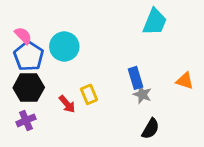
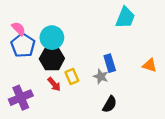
black hexagon: (29, 88) -> (52, 59), moved
gray star: (142, 94) -> (101, 76), moved
purple cross: (26, 120) -> (21, 98), size x1.5
black semicircle: (151, 129) -> (110, 104), moved

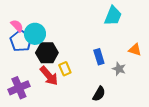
cyan circle: (52, 38) -> (35, 34), moved
orange triangle: (150, 65) -> (135, 50), moved
gray star: (101, 76) -> (119, 69), moved
red arrow: (54, 84) -> (49, 76), size x1.5

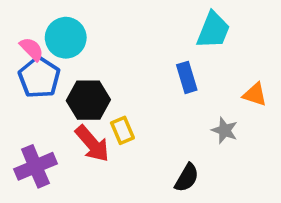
cyan circle: (35, 34) -> (66, 38), moved
blue rectangle: (99, 57) -> (187, 77), moved

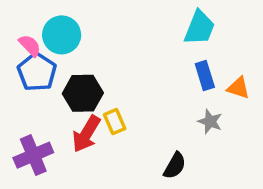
blue rectangle: (187, 77) -> (205, 76), moved
red arrow: (92, 144) -> (86, 134), turned 72

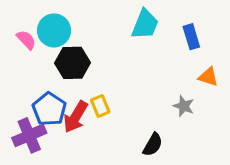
cyan trapezoid: (199, 28) -> (145, 24), moved
blue pentagon: (37, 72) -> (49, 109), moved
blue rectangle: (205, 76) -> (191, 37), moved
black hexagon: (83, 93) -> (73, 63), moved

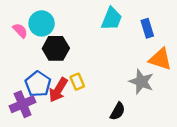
orange triangle: (208, 77) -> (160, 59), size x1.5
gray star: (184, 106) -> (141, 82), size x1.5

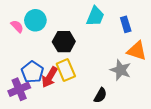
black hexagon: (56, 48) -> (64, 42), moved
yellow rectangle: (77, 82) -> (66, 70), size x1.5

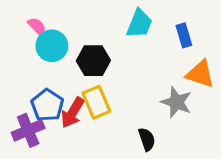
cyan circle: (35, 20) -> (52, 46), moved
pink semicircle: (17, 26) -> (37, 27), moved
black semicircle: (100, 95) -> (147, 139), turned -49

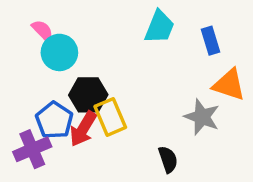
black hexagon: (93, 61) -> (88, 95), moved

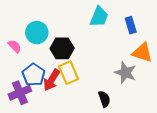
pink semicircle: (42, 30) -> (15, 46), moved
black hexagon: (88, 95) -> (62, 48), moved

